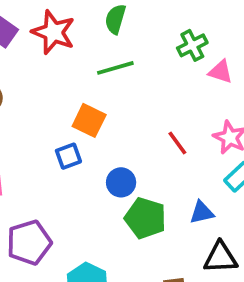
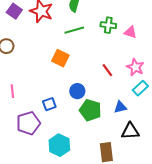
green cross: (192, 45) -> (108, 25), moved, turned 35
blue square: (68, 156) -> (49, 104), moved

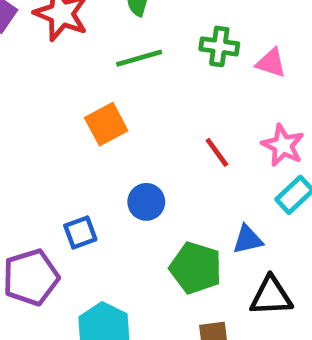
orange square: (60, 58) -> (106, 124), turned 36
green pentagon: (90, 110) -> (196, 268), moved

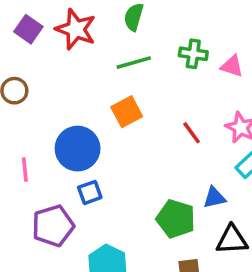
orange square: (106, 124) -> (127, 112), moved
blue circle: (146, 202) -> (78, 149), moved, size x1.6

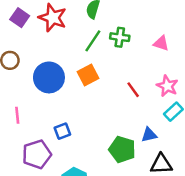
green cross: (193, 54) -> (120, 37), moved
green line: (134, 63) -> (93, 41), turned -40
blue circle: (78, 149) -> (49, 77), moved

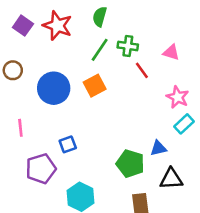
red line: (133, 90) -> (142, 70), moved

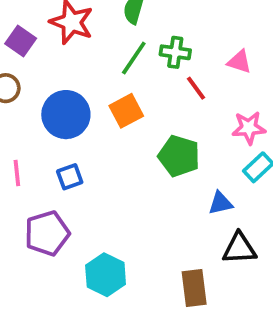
purple square: (23, 26) -> (21, 41), moved
pink star: (178, 97) -> (249, 128), turned -30
blue square: (68, 144) -> (70, 177), moved
green pentagon: (130, 164) -> (179, 156), moved

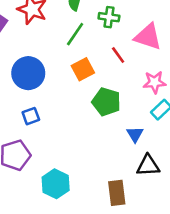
green cross: (175, 52) -> (109, 17), moved
pink triangle: (239, 62) -> (148, 37), size x1.6
orange square: (126, 111) -> (83, 69), moved
blue triangle: (221, 203) -> (135, 134), turned -48

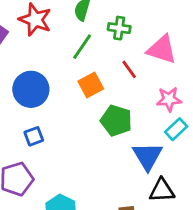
blue triangle: (135, 134) -> (148, 156), size x1.6

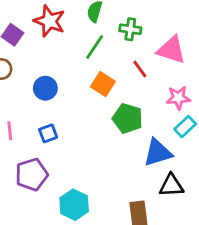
orange square: (91, 85) -> (103, 84), turned -30
blue circle: (31, 89) -> (45, 88), size x0.7
blue triangle: (148, 156) -> (158, 153), turned 44

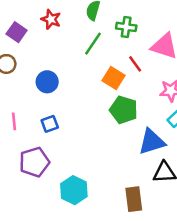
red star: (49, 21) -> (51, 19), size x0.7
orange square: (103, 84) -> (113, 78), moved

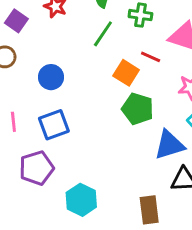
red line: (135, 64) -> (151, 57), turned -30
blue square: (50, 124) -> (54, 125), size x1.5

